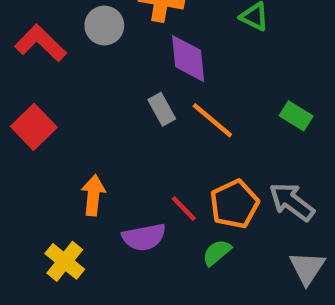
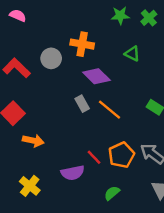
purple diamond: (188, 59) -> (96, 76), turned -40
orange arrow: (93, 195) -> (33, 141), moved, turned 96
green semicircle: (217, 253) -> (112, 193), moved

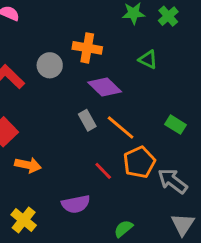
orange pentagon: (121, 155) -> (139, 162), moved
red line: (94, 157) -> (103, 171), moved

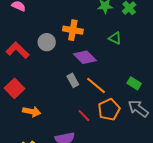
gray arrow: (173, 181) -> (138, 109), moved

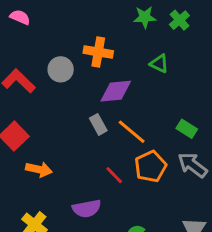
purple diamond: (85, 57) -> (116, 91), turned -50

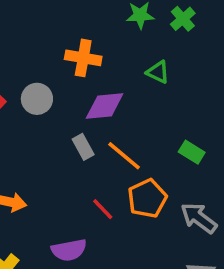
gray circle: (61, 69) -> (37, 99), moved
gray arrow: (193, 165) -> (199, 218), moved

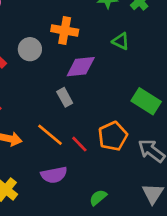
gray circle: (37, 99) -> (30, 49), moved
green rectangle: (192, 152) -> (146, 101), size x1.5
orange line: (124, 156) -> (50, 135), moved

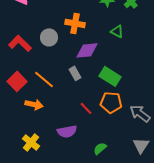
green rectangle: (146, 101) -> (110, 76), moved
orange line: (50, 135) -> (44, 79), moved
orange pentagon: (113, 136) -> (111, 102), turned 30

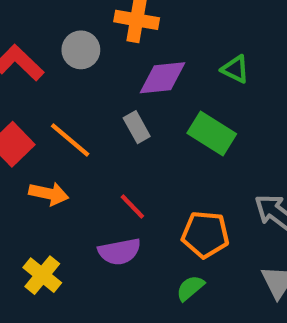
green triangle: (117, 31) -> (235, 69), moved
orange pentagon: (111, 102) -> (205, 234), moved
red line: (86, 108) -> (132, 206), moved

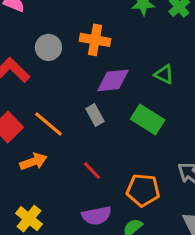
gray circle: (81, 50) -> (48, 47), moved
orange arrow: (49, 194) -> (33, 162), turned -32
purple semicircle: (119, 252) -> (97, 216), moved

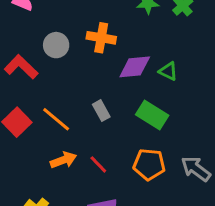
purple diamond: (113, 80) -> (135, 67), moved
orange arrow: (33, 162) -> (63, 160), moved
orange pentagon: (143, 190) -> (149, 164), moved

